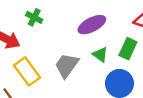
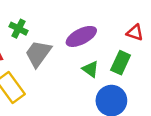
gray trapezoid: (67, 65) -> (38, 53), moved

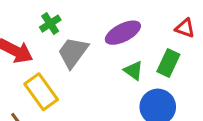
green cross: (18, 29) -> (50, 24), turned 30

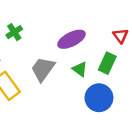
red triangle: (185, 28) -> (120, 36), turned 35
gray trapezoid: (73, 52) -> (43, 69), moved

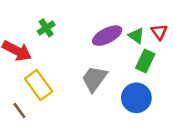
gray trapezoid: (43, 69) -> (94, 79), moved
green triangle: (80, 69) -> (136, 36), moved

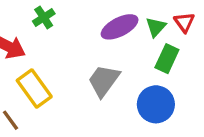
green triangle: (136, 36) -> (156, 27), turned 36

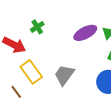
gray trapezoid: (104, 81) -> (64, 75), moved

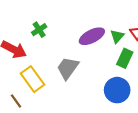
gray trapezoid: (64, 75) -> (68, 68), moved

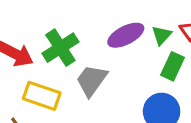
green cross: (39, 30) -> (60, 48), moved, size x1.6
yellow rectangle: (33, 79) -> (42, 96), turned -35

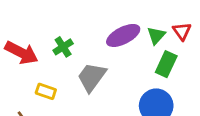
green cross: (60, 48) -> (63, 47), size x0.6
yellow rectangle: (42, 96) -> (46, 91), size x0.6

